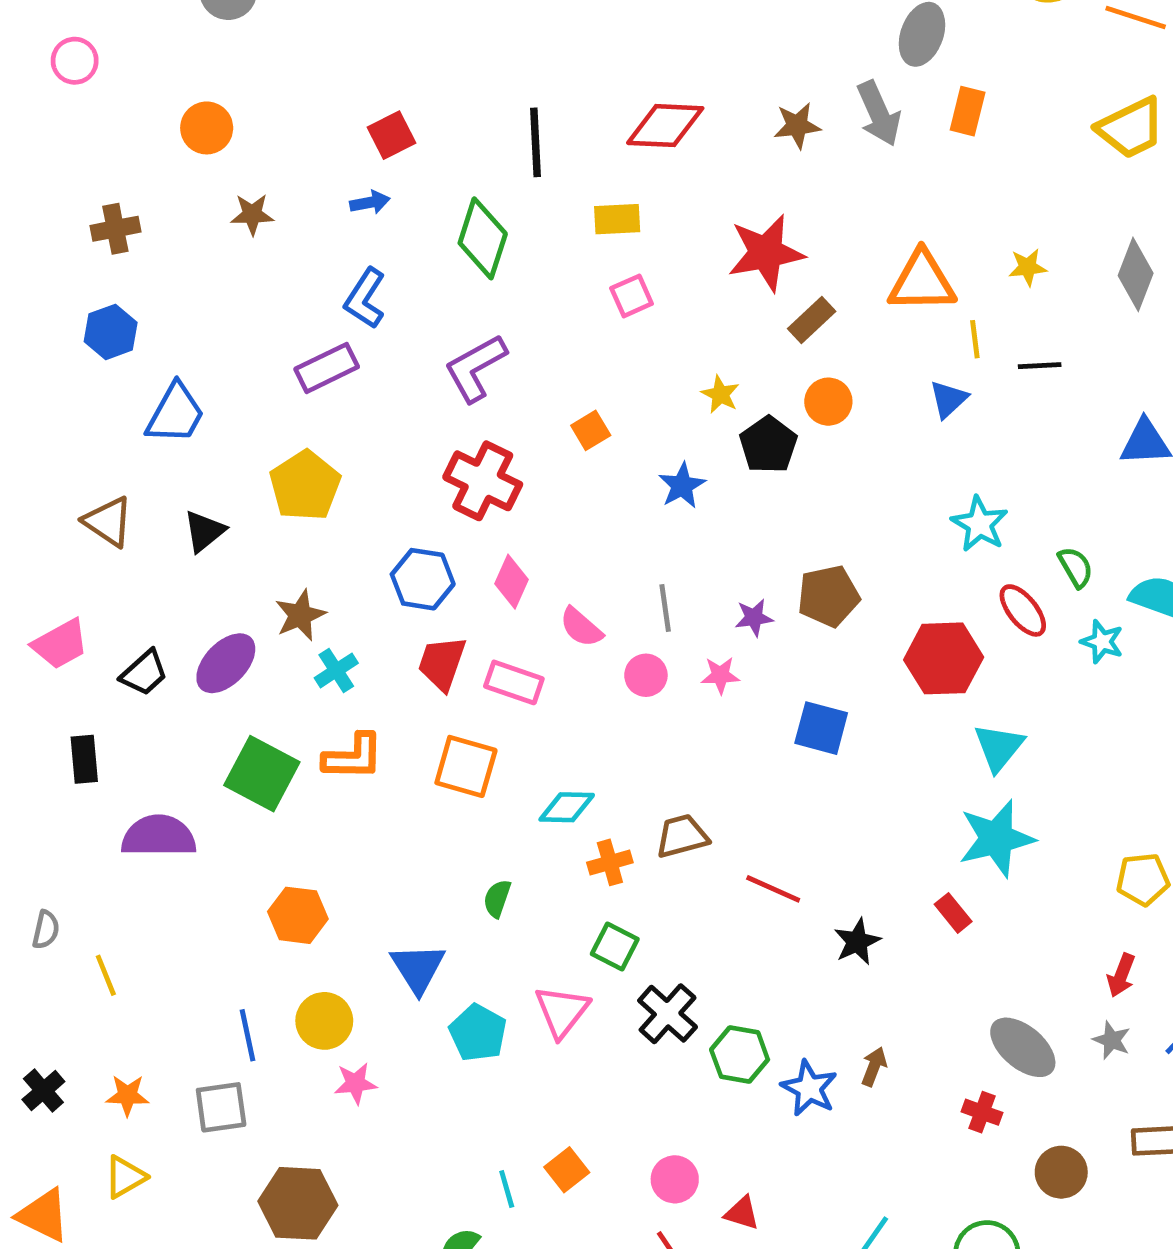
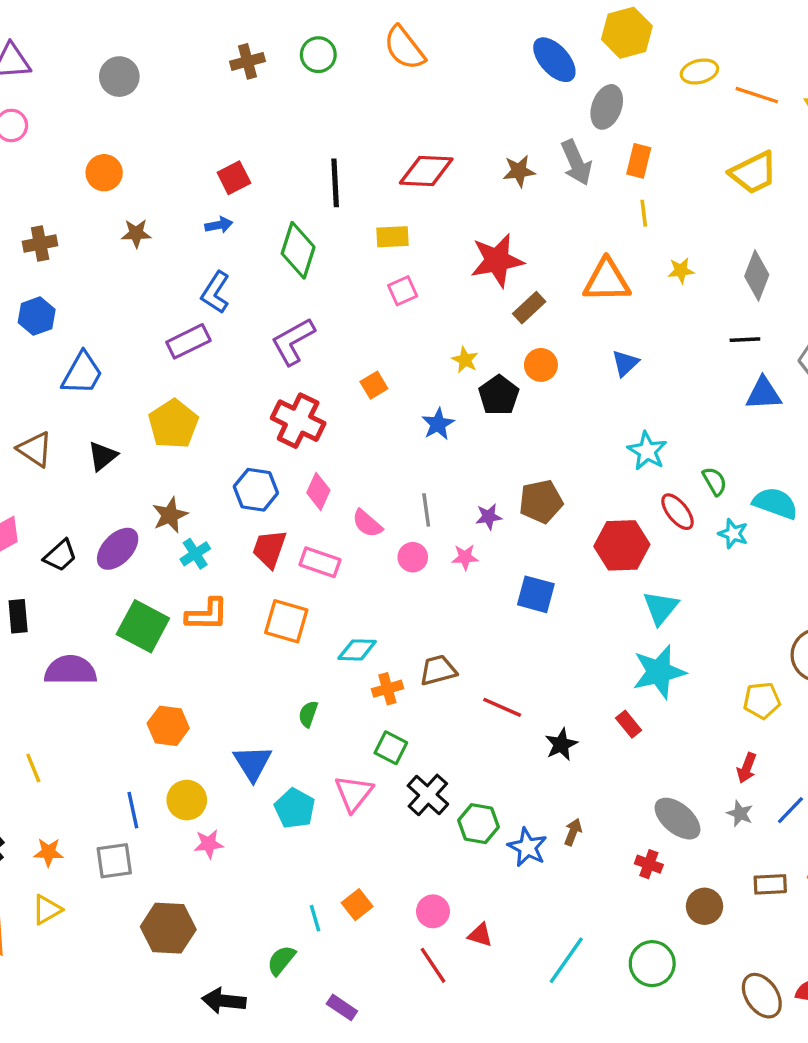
yellow line: (975, 339) -> (644, 213), moved
black line: (1040, 366) -> (745, 340), moved

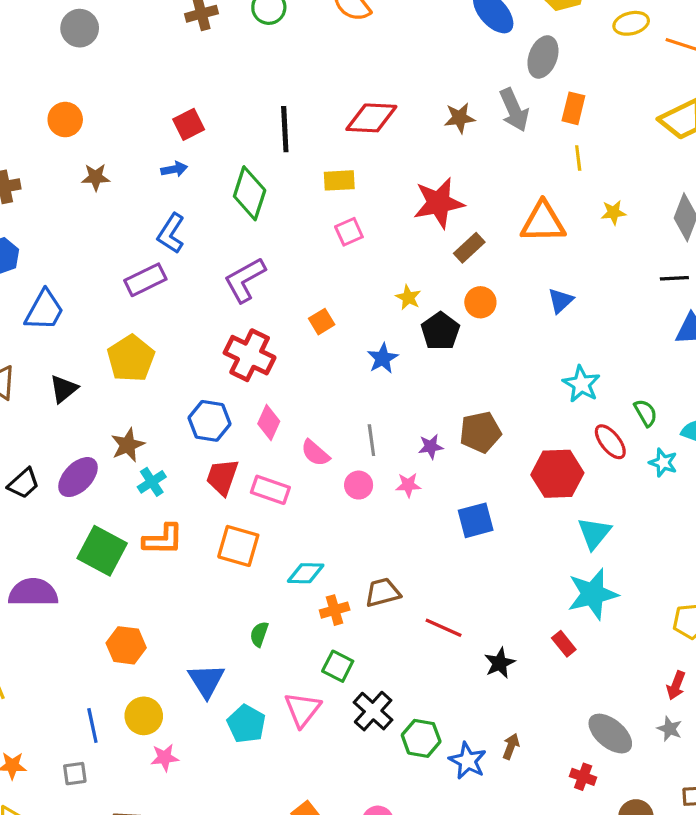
blue square: (536, 594) -> (476, 520), turned -30
gray square: (114, 861) -> (75, 774), size x0.7

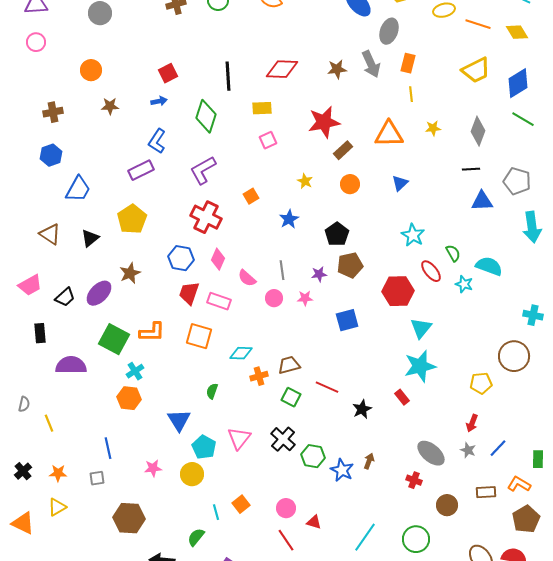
black pentagon: (440, 331) -> (337, 234), moved
cyan cross: (152, 482) -> (135, 371), moved
green square: (338, 666) -> (291, 397), moved
yellow circle: (144, 716) -> (192, 474), moved

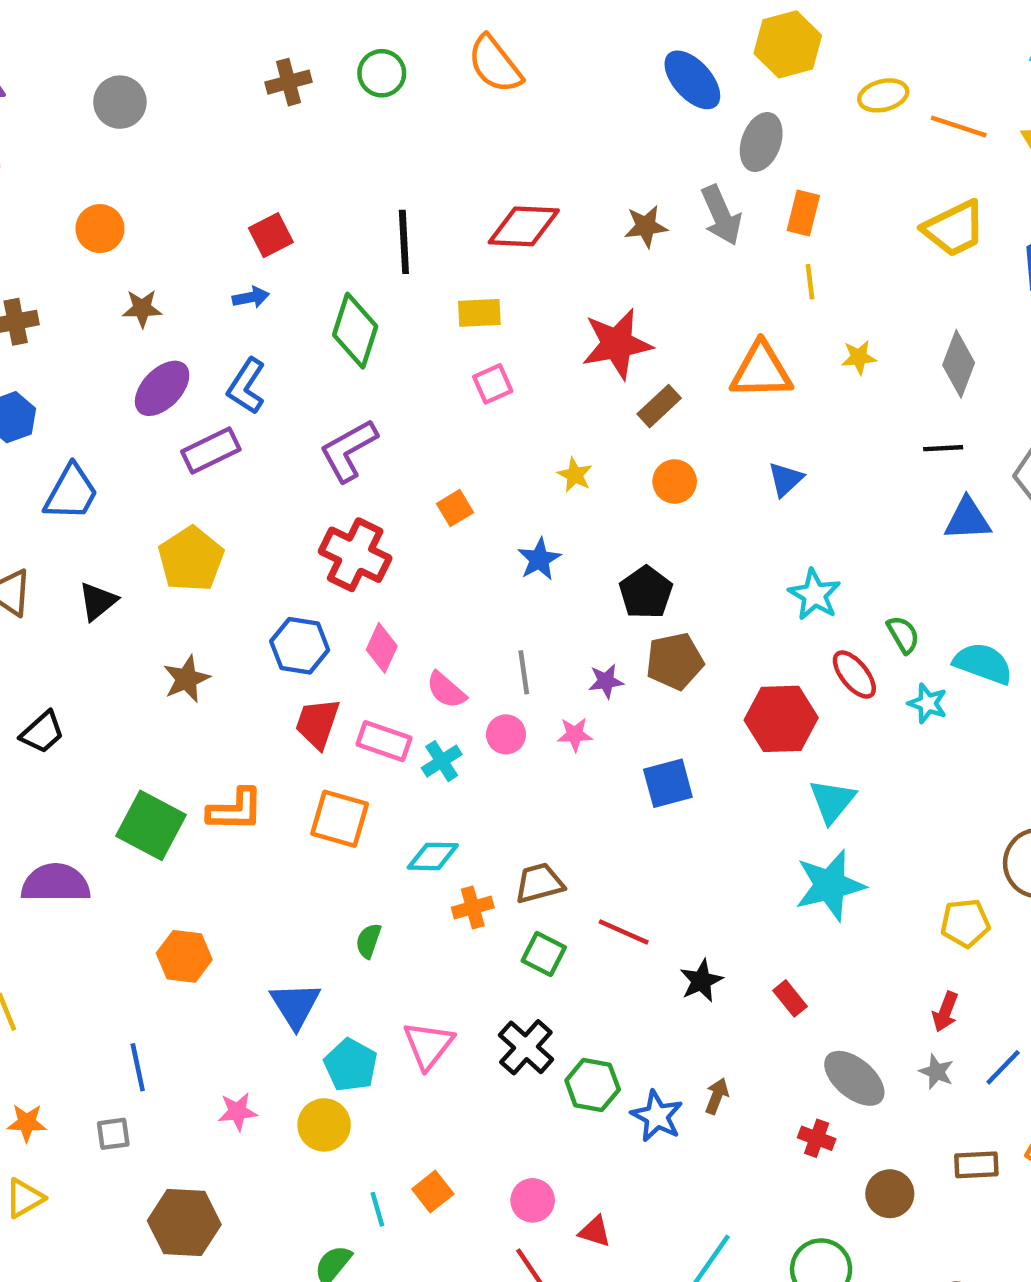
purple ellipse: (99, 293) -> (162, 388), moved
cyan cross: (135, 371) -> (442, 761), moved
red rectangle: (402, 397) -> (790, 998), moved

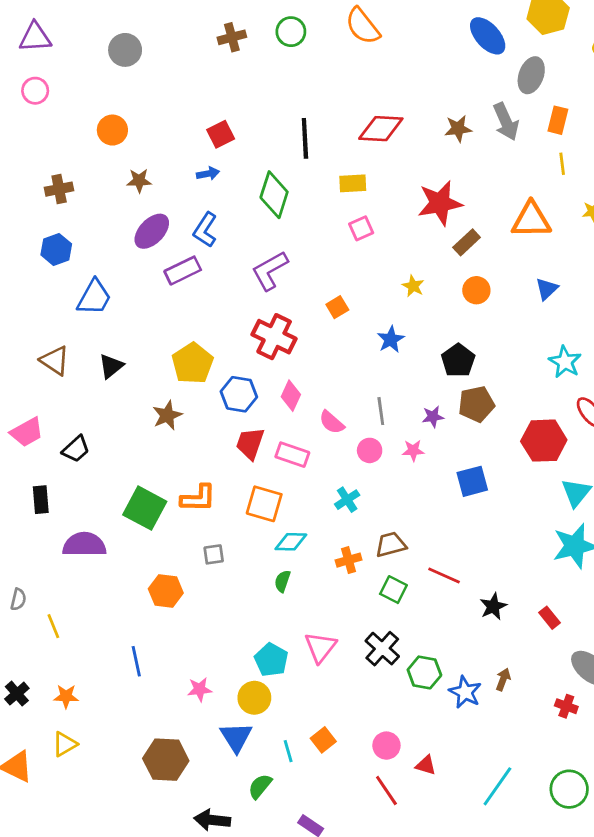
yellow pentagon: (191, 559) -> (193, 363), moved
cyan cross: (442, 761) -> (347, 500), moved
cyan diamond: (433, 856) -> (291, 542), moved
blue triangle: (295, 1005) -> (236, 737), moved
gray square: (113, 1134) -> (214, 554), moved

